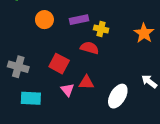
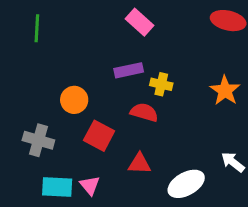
orange circle: (44, 20) -> (74, 100), moved
pink triangle: (68, 90) -> (90, 185), moved
white ellipse: (118, 96) -> (186, 184), turned 30

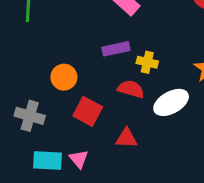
white ellipse: (186, 184) -> (171, 102), moved

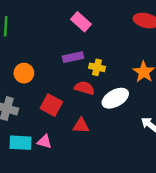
orange circle: (64, 77) -> (24, 73), moved
pink triangle: (79, 159) -> (44, 142), turned -35

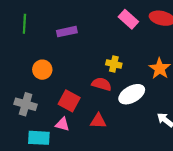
pink rectangle: (81, 22) -> (128, 19), moved
purple rectangle: (73, 57) -> (67, 32), moved
pink triangle: (44, 142) -> (62, 124), moved

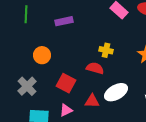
white ellipse: (132, 94) -> (116, 92), moved
gray cross: (26, 104) -> (27, 86), turned 30
pink triangle: (62, 124) -> (66, 110), moved, turned -40

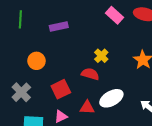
yellow cross: (106, 50) -> (101, 56), turned 32
red square: (66, 83) -> (61, 89), turned 36

